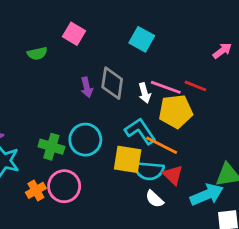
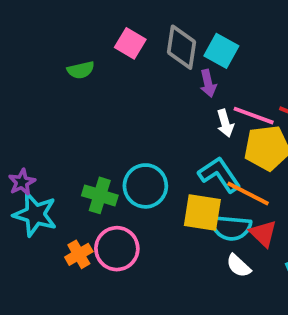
gray diamond: (112, 83) -> (181, 47), moved
purple arrow: (87, 87) -> (208, 83), moved

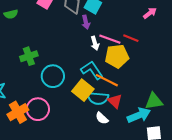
green semicircle: (81, 70) -> (11, 14), moved
green cross: (100, 195) -> (29, 56), moved, turned -36
yellow square: (202, 213) -> (83, 90), turned 30
orange cross: (79, 254) -> (18, 112), size x1.5

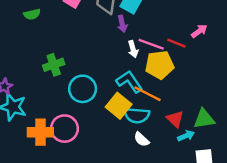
pink arrow: (150, 13) -> (199, 31), moved
red triangle: (115, 101) -> (175, 119), moved
orange cross: (18, 112) -> (40, 132), turned 30
cyan arrow: (139, 115) -> (186, 136), size x0.6

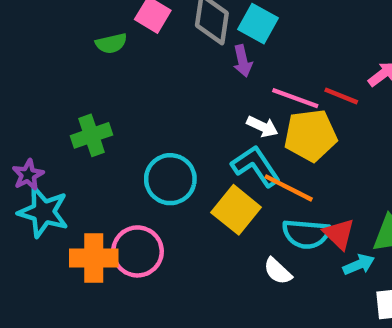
green semicircle: (32, 14) -> (111, 43), moved
white arrow: (133, 49) -> (262, 127), moved, turned -49
green cross: (54, 65) -> (92, 135), moved
cyan semicircle: (137, 115) -> (306, 234), moved

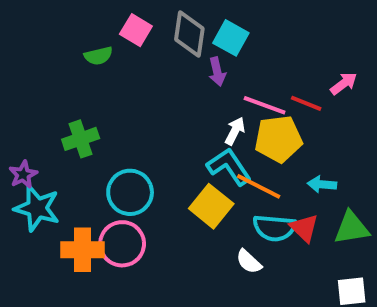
white arrow: (262, 127) -> (235, 131), turned -88
cyan circle: (170, 179) -> (130, 192), moved
cyan arrow: (359, 265) -> (322, 184), moved, turned -152

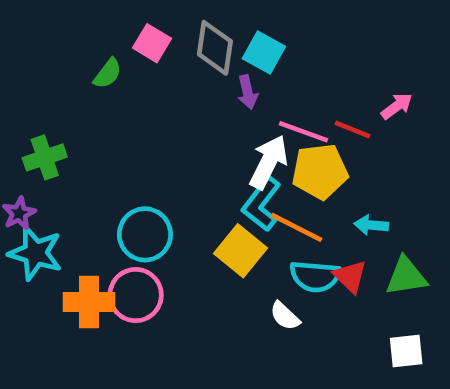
green semicircle: (98, 56) -> (108, 73), turned -40
white arrow: (235, 131) -> (269, 162), size x1.6
green cross: (81, 139) -> (45, 157), moved
cyan L-shape: (229, 167) -> (262, 204), turned -108

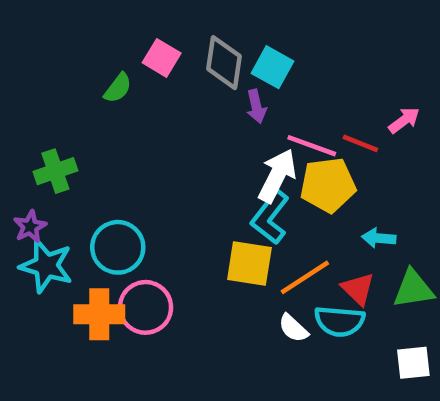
orange line: (297, 227) -> (305, 277), moved, turned -60
cyan circle: (145, 234) -> (118, 247), moved
yellow square: (241, 251) -> (249, 264), turned -30
cyan semicircle: (315, 276) -> (339, 321), moved

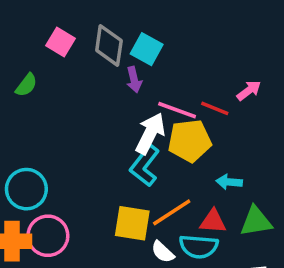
green semicircle: (118, 88) -> (26, 85), moved
yellow square: (249, 264) -> (132, 223), moved
red triangle: (358, 289) -> (213, 221), turned -40

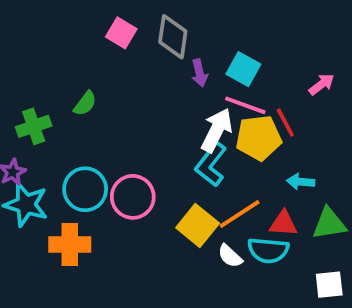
cyan square: (147, 49) -> (243, 69), moved
green semicircle: (26, 85) -> (85, 103), moved
red line: (215, 108) -> (285, 123), moved, turned 40
yellow square: (132, 223) -> (198, 225), turned 30
pink circle: (48, 236) -> (133, 197), moved

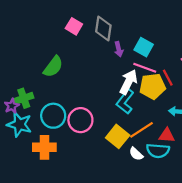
green semicircle: (85, 103) -> (53, 67), size x1.5
green cross: (34, 126) -> (24, 98), moved

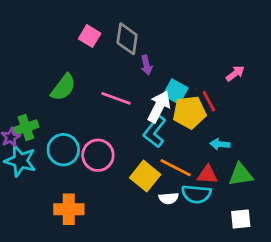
cyan square: (144, 47) -> (176, 91), moved
pink line: (145, 68) -> (116, 98), moved
orange line: (142, 130) -> (176, 168), turned 60
orange cross: (44, 147) -> (69, 209), moved
white semicircle: (136, 154) -> (169, 198), turned -48

